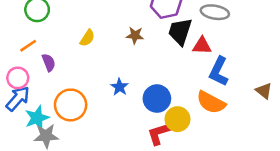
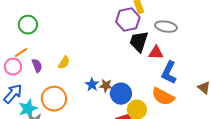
brown star: (135, 35) -> (106, 86), moved
yellow semicircle: (87, 38) -> (64, 63), moved
pink circle: (18, 78) -> (13, 67), moved

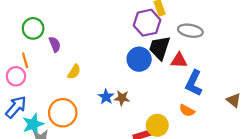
orange line: (21, 53) -> (25, 60), turned -72
purple semicircle: (37, 66) -> (55, 44), moved
blue circle: (121, 94) -> (139, 59), moved
orange semicircle: (163, 97) -> (187, 110), size x0.6

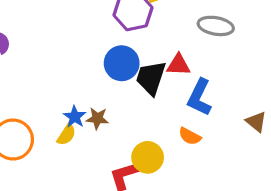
gray ellipse: (190, 31) -> (216, 26), moved
black trapezoid: (160, 48) -> (151, 78), moved
yellow semicircle: (74, 72) -> (66, 135), moved

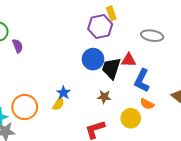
brown star: (97, 118) -> (104, 97), moved
orange semicircle: (190, 136) -> (147, 104), moved
yellow circle: (148, 157) -> (131, 118), moved

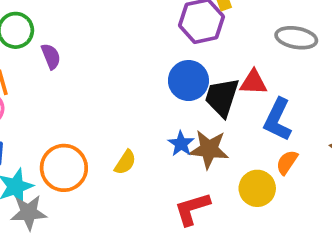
blue star: (63, 93) -> (181, 144), moved
brown star: (104, 97) -> (209, 149), size x1.5
orange semicircle: (147, 104) -> (287, 162), turned 96

